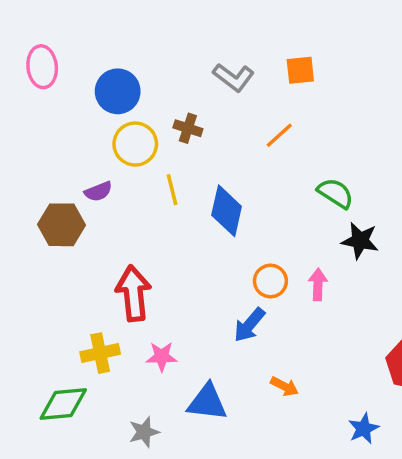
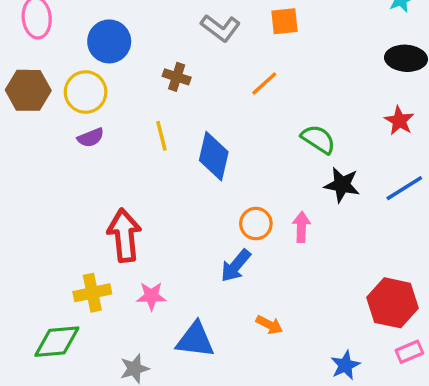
yellow circle: (135, 144) -> (86, 92), moved
brown hexagon: (61, 225) -> (28, 90), moved

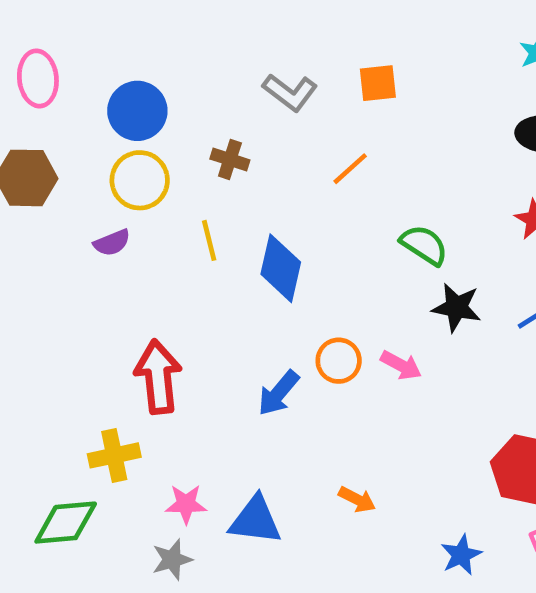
yellow circle: (86, 92) -> (140, 180), moved
pink arrow: (301, 227) -> (401, 365), turned 116
blue arrow: (236, 266) -> (278, 393), moved
pink star: (151, 296) -> (186, 504), moved

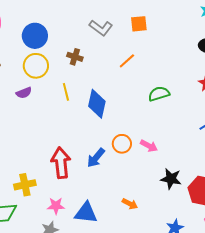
green semicircle: (424, 245) -> (159, 94), turned -50
black star: (457, 307) -> (171, 179), moved
red arrow: (158, 377) -> (61, 163), moved

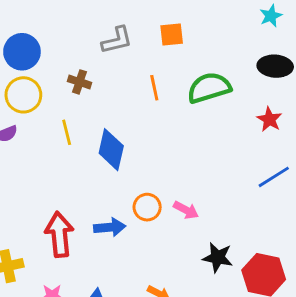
gray L-shape: (101, 28) -> (117, 40), turned -50
orange line: (127, 61) -> (154, 88), turned -60
green semicircle: (159, 94) -> (209, 88), moved, size x1.4
blue arrow: (96, 158) -> (110, 227), turned -135

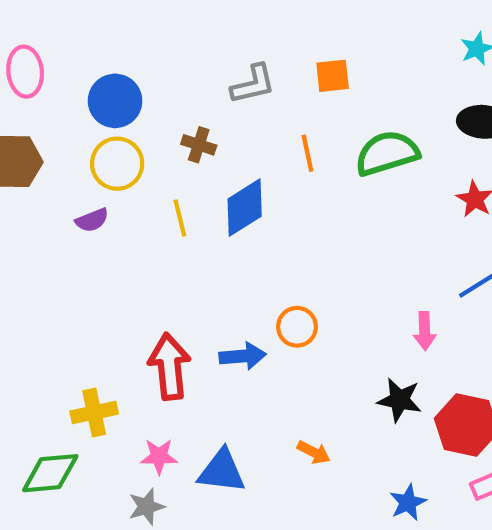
blue diamond: (111, 150) -> (245, 208), moved, turned 45
pink arrow: (186, 210) -> (425, 331), moved, turned 60

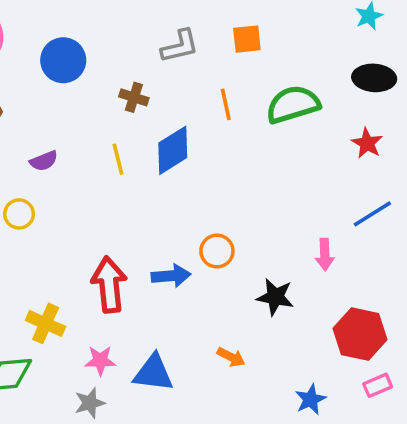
yellow circle: (117, 164) -> (19, 214), moved, size x0.7
black star: (399, 400) -> (275, 297), moved
yellow cross: (94, 413) -> (46, 323), turned 36

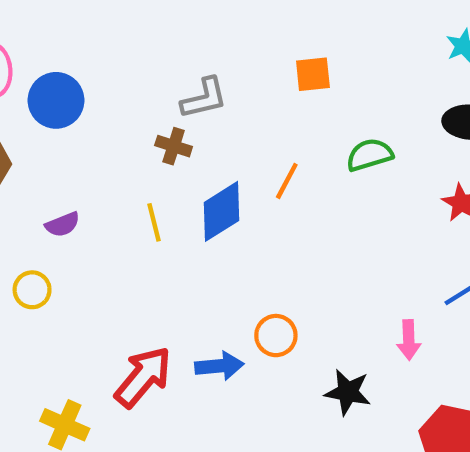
gray L-shape: (180, 46) -> (204, 98), moved
blue circle: (63, 60) -> (56, 100), moved
orange line: (226, 104) -> (287, 181), moved, turned 40
green semicircle: (293, 104) -> (370, 155), size x0.7
red arrow: (109, 285) -> (143, 377), turned 46

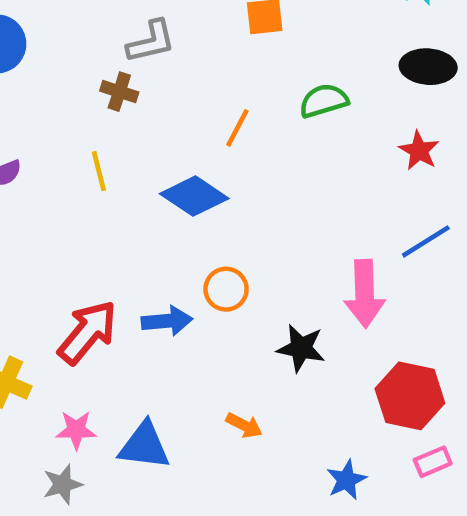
blue diamond: (221, 211) -> (194, 196), moved, turned 66
pink arrow: (409, 340) -> (365, 294), size x1.6

